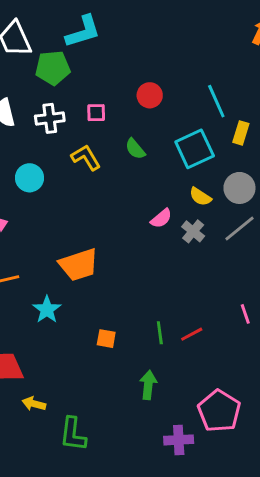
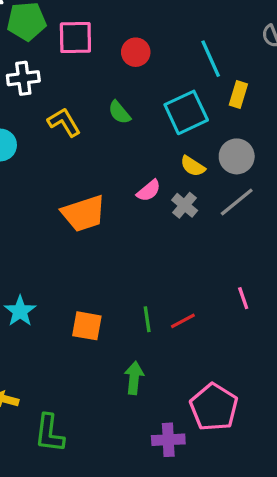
pink square: (96, 113) -> (75, 38), moved, size x1.6
orange trapezoid: (79, 265) -> (84, 213), moved
cyan star: (47, 310) -> (20, 311), moved
orange square: (106, 339) -> (87, 326), size x1.4

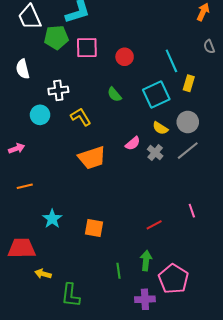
white cross: (23, 78) -> (58, 90), moved
yellow L-shape: (64, 122) -> (81, 117), moved
green line: (147, 319) -> (118, 271), moved
green arrow: (134, 378) -> (146, 261), moved

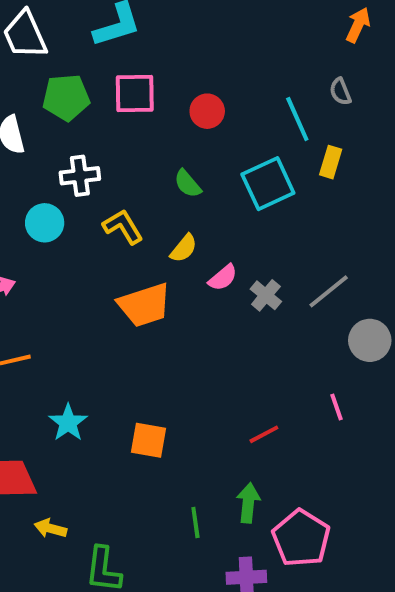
green pentagon: (56, 37) -> (66, 97), moved
gray semicircle: (209, 47) -> (340, 92), moved
gray circle: (188, 122) -> (370, 340), moved
yellow semicircle: (160, 128) -> (184, 248), moved, turned -84

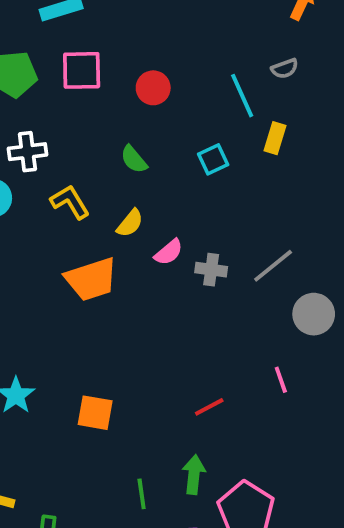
gray semicircle: (340, 92) -> (285, 68), turned -88
cyan square: (268, 184) -> (213, 159), size x0.6
gray cross: (266, 295) -> (211, 270), turned -32

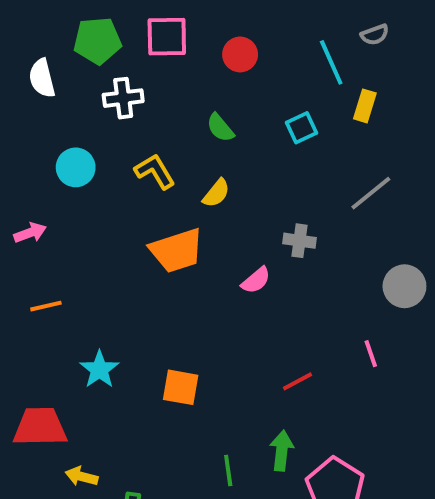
white cross: (27, 152) -> (123, 98), moved
pink semicircle: (169, 252) -> (256, 280), moved
gray line: (273, 266) -> (371, 193), moved

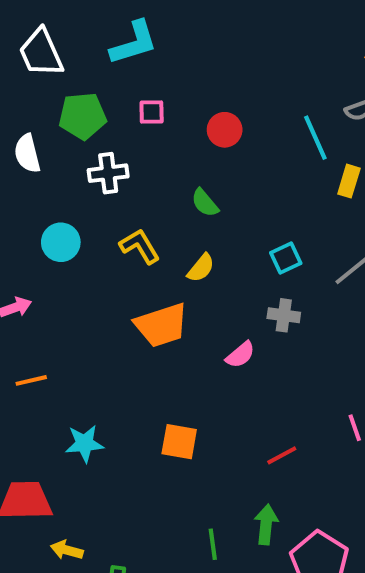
pink square: (167, 37) -> (152, 112), size x0.6
cyan square: (301, 128) -> (286, 258), moved
cyan star: (99, 369) -> (84, 444), turned 30
orange square: (181, 387) -> (179, 442), moved

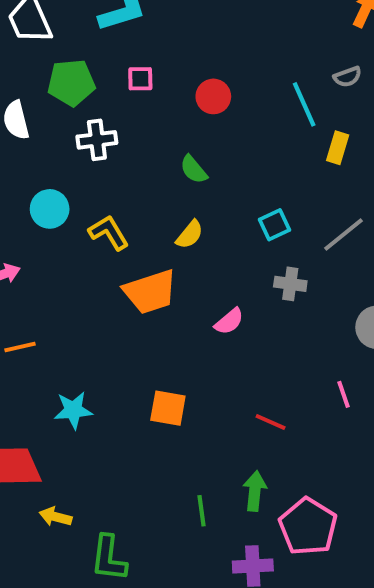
yellow L-shape: (140, 246) -> (109, 233), moved
gray cross: (284, 315) -> (290, 284), moved
red line: (282, 455) -> (271, 422), turned 52

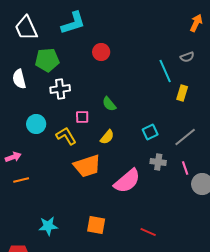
pink square: (140, 79) -> (82, 117), moved
red circle: (213, 96) -> (101, 52), moved
pink semicircle: (229, 321) -> (127, 181), size x1.8
orange line: (20, 347) -> (21, 180), moved
pink line: (344, 394) -> (185, 168), moved

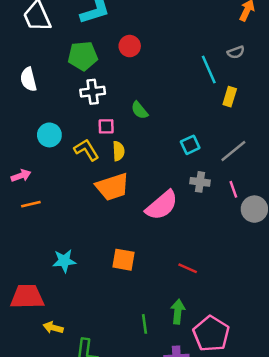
green pentagon: (47, 60) -> (83, 56), moved
white cross: (60, 89) -> (93, 92), moved
yellow semicircle: (107, 137) -> (119, 151), moved, turned -42

